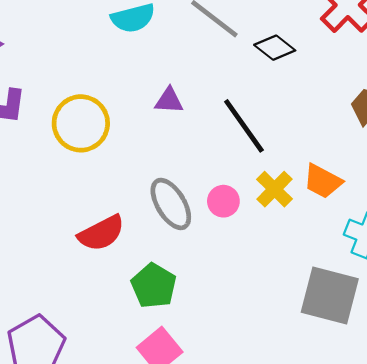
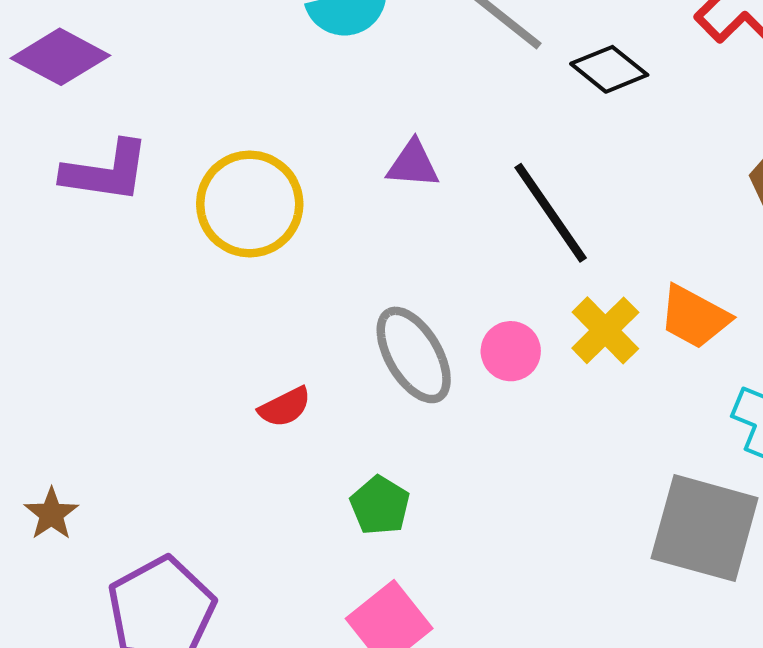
red semicircle: (101, 233) -> (285, 407), size x0.6
green pentagon: (154, 286) -> (380, 506), size x0.7

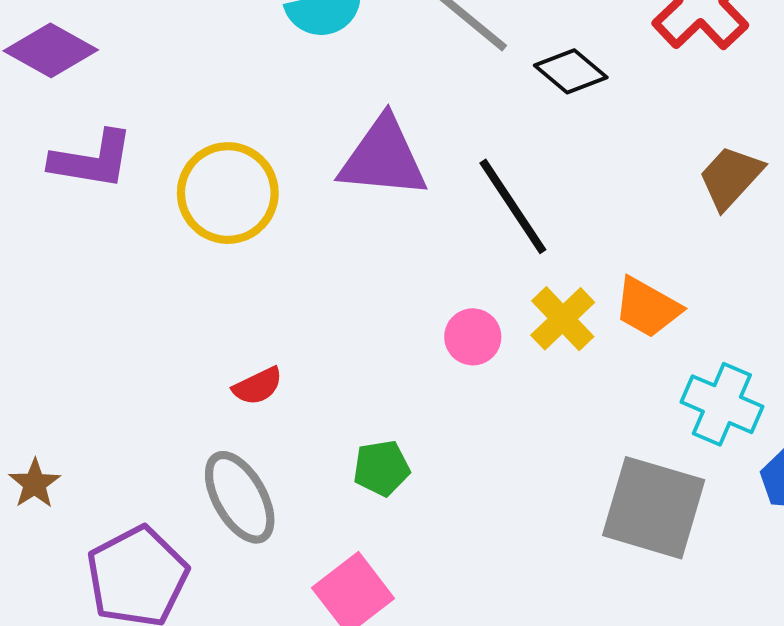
purple triangle: (413, 164) -> (383, 158), size x1.8
gray ellipse: (414, 355) -> (240, 497), moved
green pentagon: (380, 506) -> (381, 468), moved, turned 30

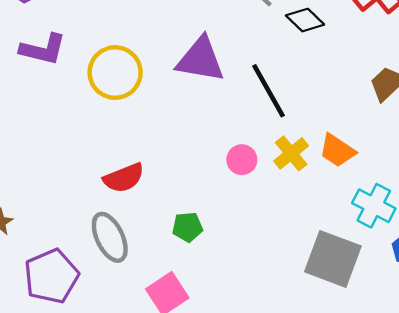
red semicircle: (258, 386) -> (124, 178), size x1.5

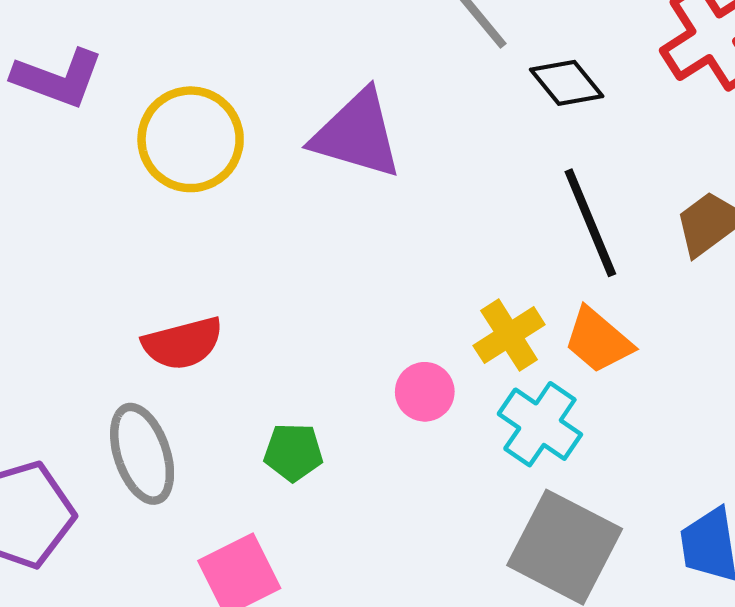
black line: (269, 91) -> (590, 223), moved
pink circle: (242, 160) -> (425, 392), moved
cyan cross: (374, 206) -> (540, 424), moved

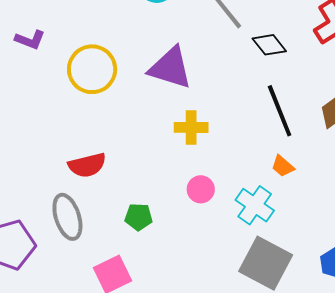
purple L-shape: (58, 78) -> (30, 40), size x0.7
yellow cross: (509, 335) -> (191, 127), moved, turned 32
orange trapezoid: (598, 340) -> (283, 166), size x0.7

